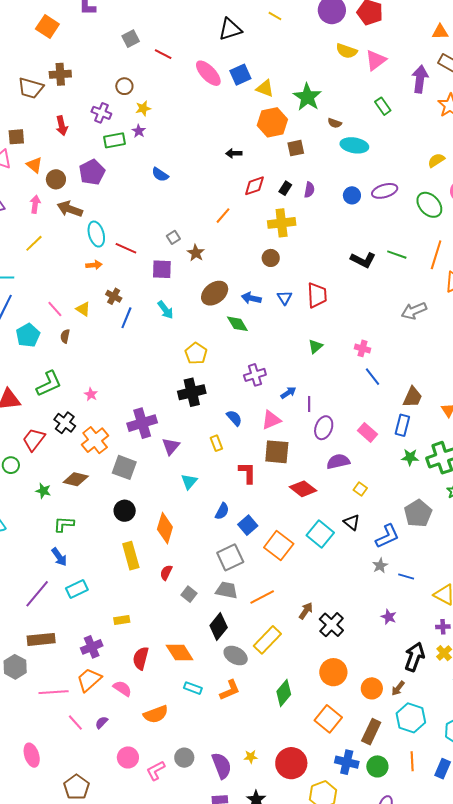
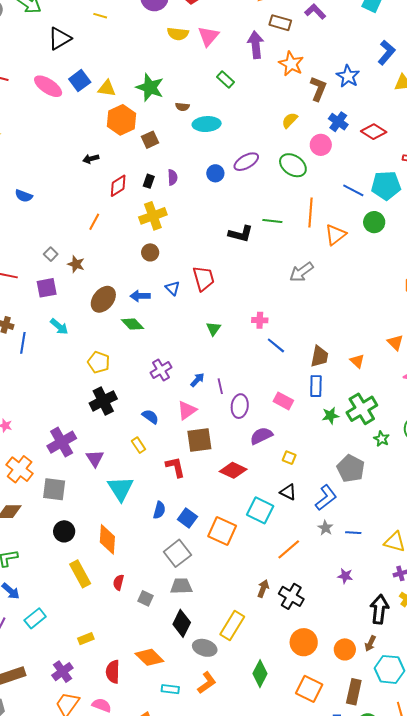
cyan triangle: (189, 481) -> (121, 489), size x1.6
orange line: (262, 597) -> (289, 549), moved

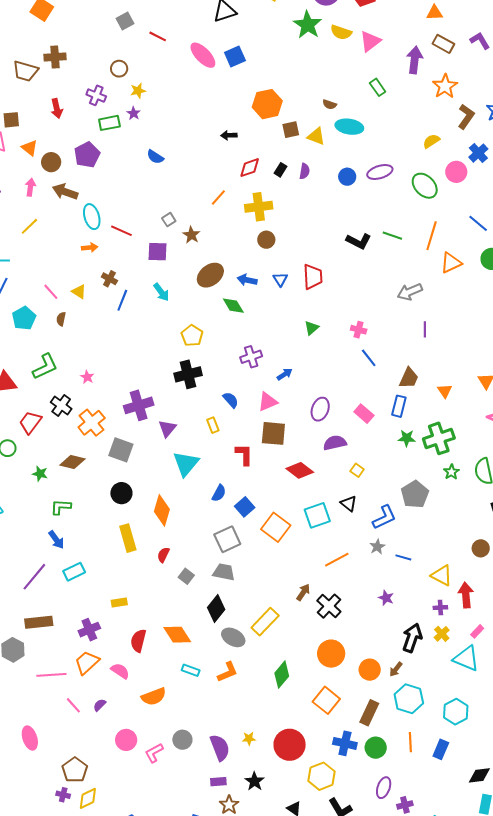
green star: (150, 87) -> (308, 25), moved
yellow triangle: (107, 88) -> (316, 136), moved
yellow cross: (153, 216) -> (259, 207), moved
purple line: (220, 386) -> (425, 329), moved
cyan square: (260, 510) -> (317, 515), turned 32

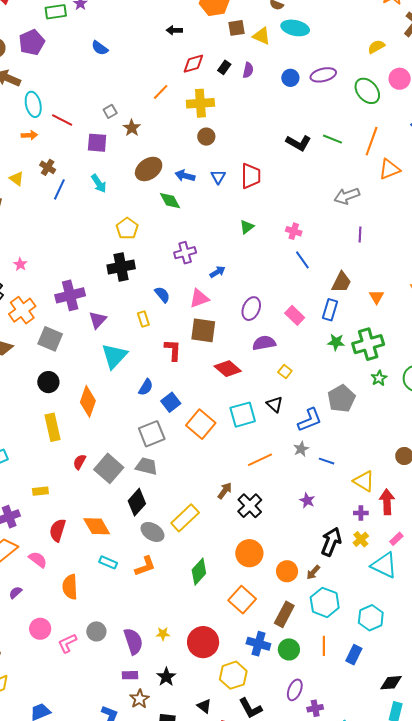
red semicircle: (163, 555) -> (79, 462), moved
gray square: (186, 576) -> (109, 468), size x1.8
orange semicircle: (154, 697) -> (70, 587), turned 105

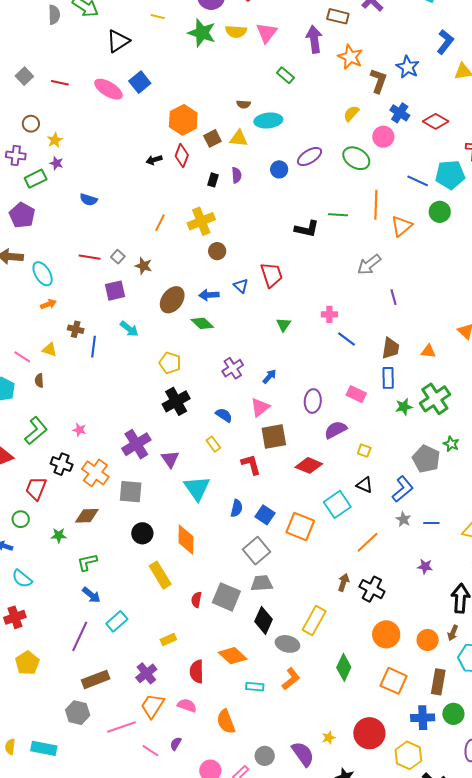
red diamond: (193, 64) -> (182, 155), moved, turned -35
red line: (62, 120) -> (90, 257), moved
orange triangle: (377, 297) -> (428, 351), turned -35
green star: (379, 378) -> (451, 444), moved

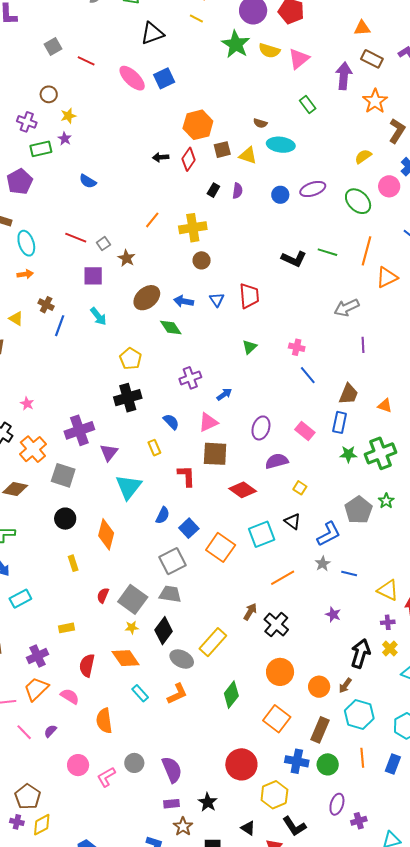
yellow rectangle: (160, 575) -> (73, 563), size x0.6
cyan rectangle: (255, 687) -> (140, 693), turned 30
yellow star: (329, 738) -> (132, 627), moved

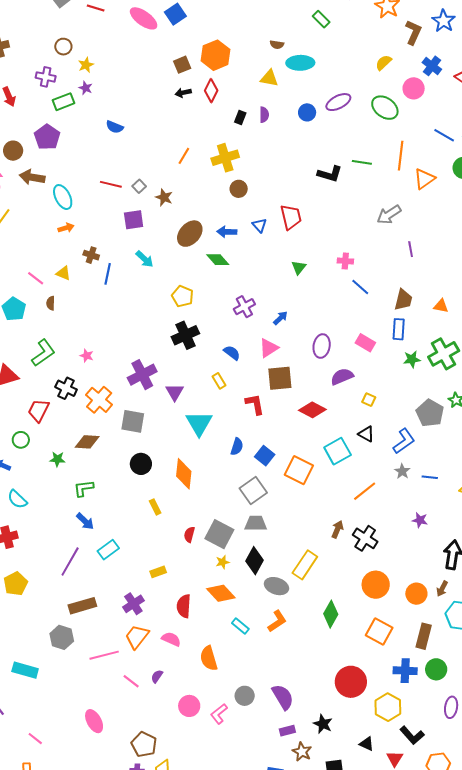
brown square: (222, 150) -> (182, 65), moved

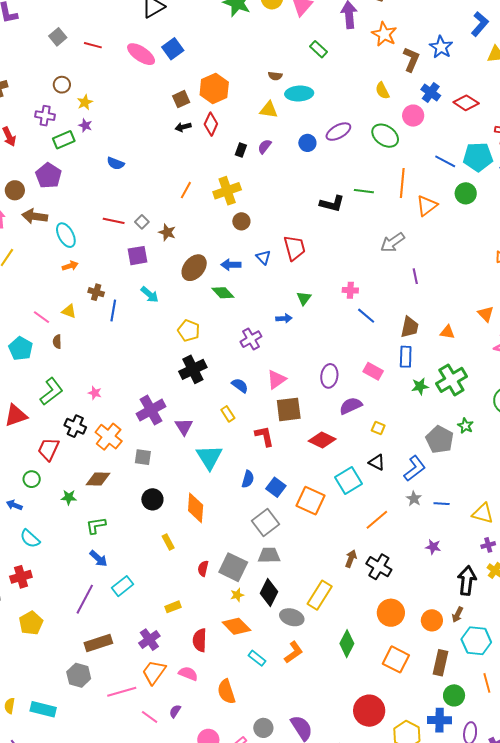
yellow semicircle: (384, 63) -> (382, 91), turned -72
purple semicircle: (264, 115) -> (265, 146), turned -140
blue arrow: (280, 318) -> (284, 318), moved, turned 42
gray square: (133, 421) -> (143, 457), size x0.7
blue cross: (405, 671) -> (440, 720), moved

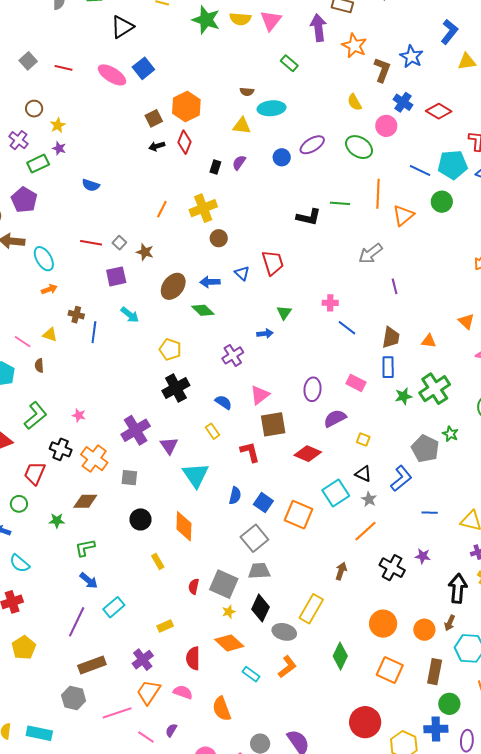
purple cross: (45, 116) -> (18, 140), turned 30
gray star: (414, 499) -> (369, 499), moved
black cross: (379, 567) -> (392, 568), moved

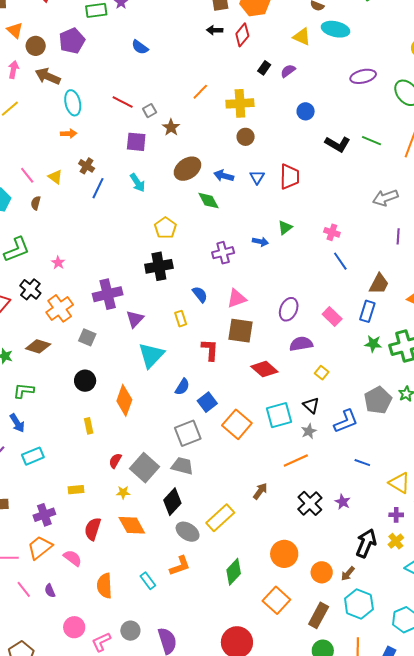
blue circle: (282, 157) -> (306, 111), moved
yellow star: (229, 612) -> (123, 492), moved
cyan rectangle: (251, 674) -> (148, 581), moved
purple semicircle: (171, 730) -> (50, 591), turned -72

